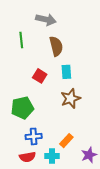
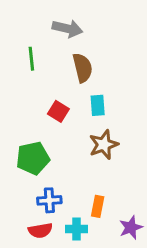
orange rectangle: (66, 141) -> (98, 206), turned -32

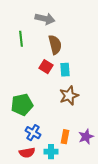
red square: (58, 111) -> (46, 67), moved
blue cross: (49, 200) -> (33, 133), turned 35
purple star: (131, 227) -> (86, 137), moved

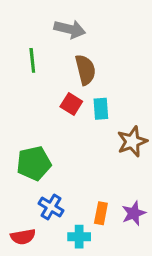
brown star: (69, 96) -> (132, 141), moved
red semicircle: (27, 153) -> (23, 237), moved

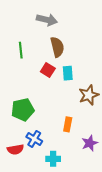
green line: (32, 60) -> (21, 50), moved
orange rectangle: (101, 213) -> (68, 124), moved
red semicircle: (23, 237) -> (15, 149), moved

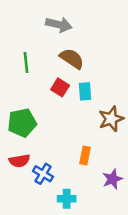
brown semicircle: (57, 47) -> (72, 59), turned -42
green pentagon: (23, 110) -> (22, 123), moved
red semicircle: (15, 149) -> (19, 161), moved

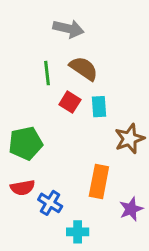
green line: (26, 63) -> (47, 73), moved
orange rectangle: (85, 156) -> (99, 182), size x1.5

